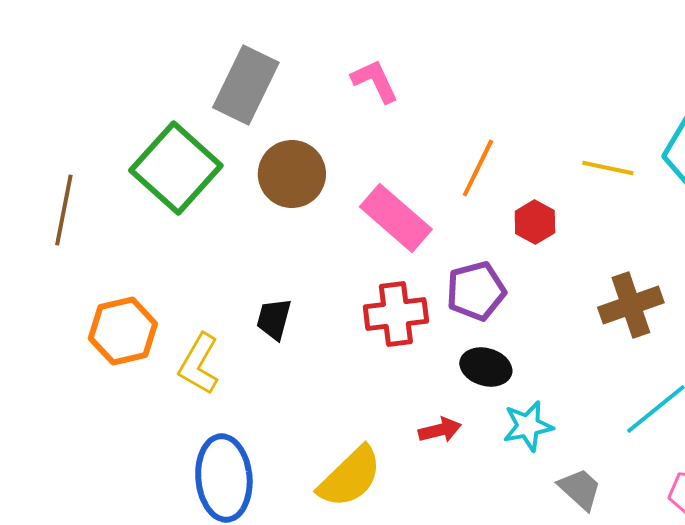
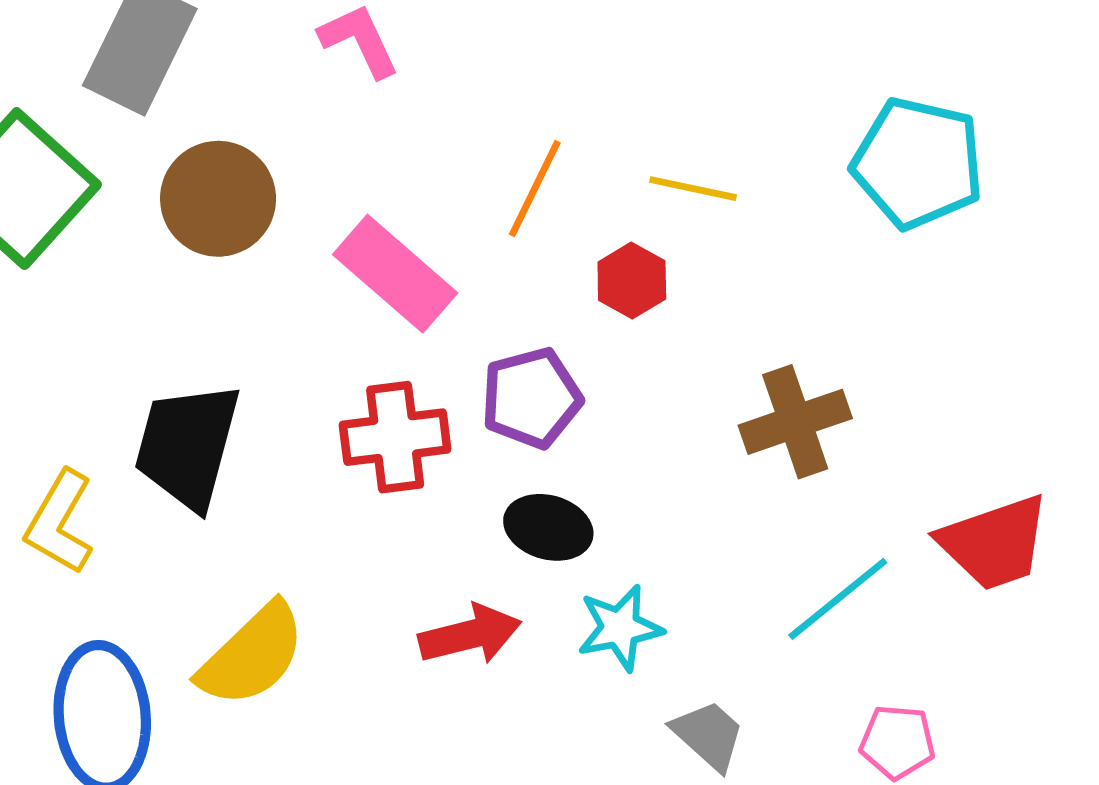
yellow line: (608, 168) -> (693, 189), moved
black trapezoid: (274, 319) -> (187, 446), size x1.8
red arrow: (440, 430) -> (470, 635), size x1.4
yellow semicircle: (350, 477) -> (252, 655), moved

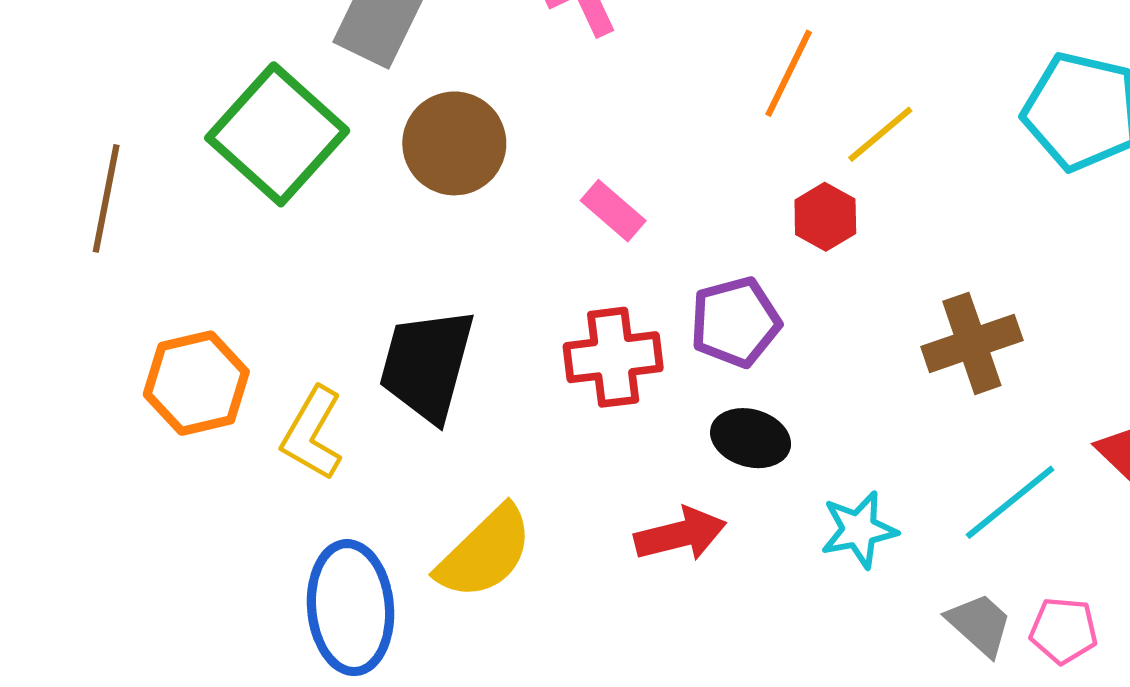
orange line: (535, 189) -> (789, 73), moved
yellow line: (693, 189) -> (880, 134), turned -52
pink rectangle: (395, 274) -> (613, 211), size x0.6
cyan star: (620, 628) -> (859, 530), moved
gray trapezoid: (708, 735) -> (980, 624), moved

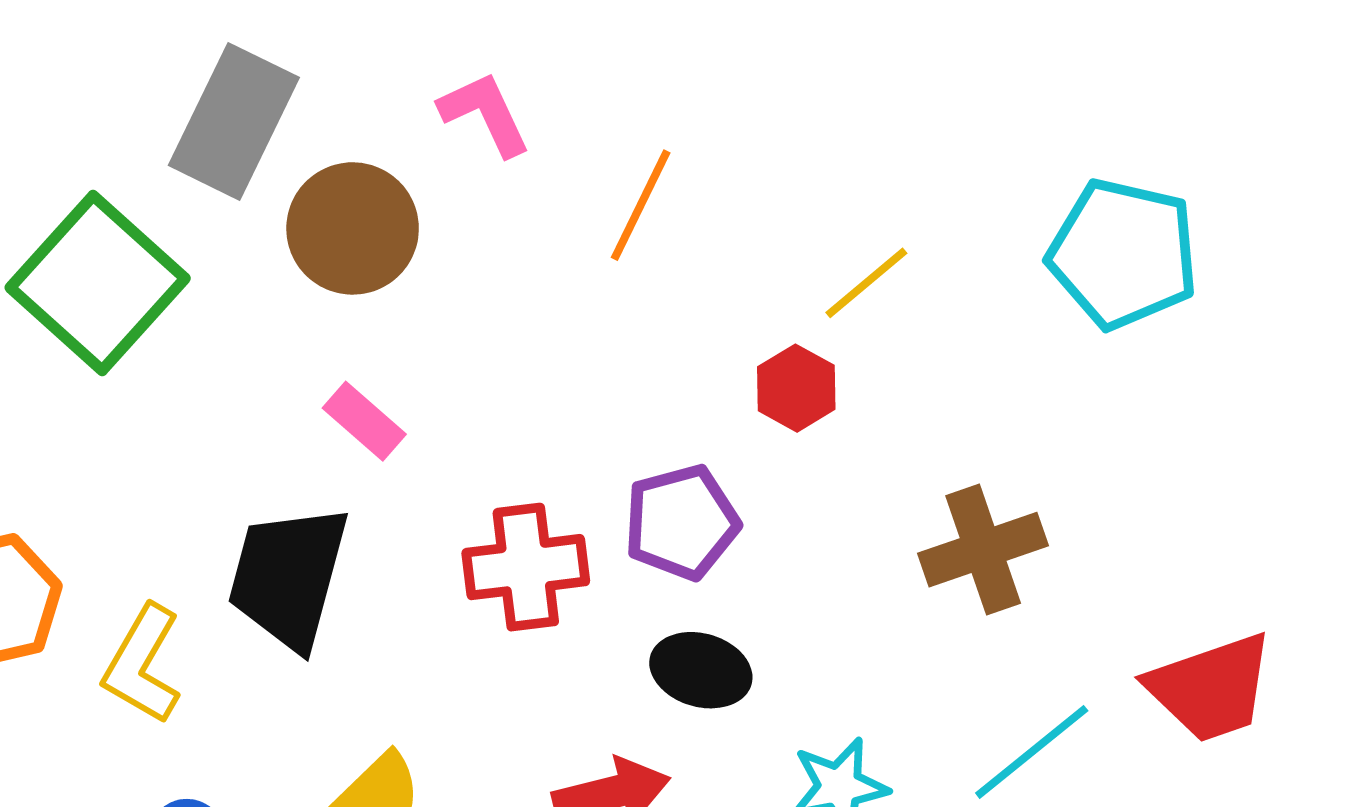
orange line: (789, 73) -> (641, 205), moved
brown circle: (454, 143) -> (353, 228), moved
pink rectangle: (613, 211) -> (364, 421), moved

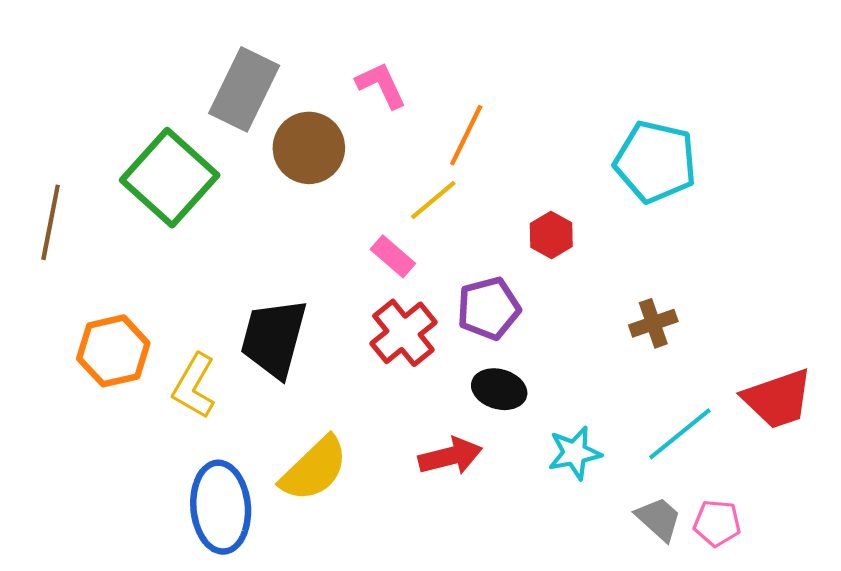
cyan pentagon: (1123, 254) -> (655, 162), moved
yellow line: (866, 283) -> (433, 200), moved
pink rectangle: (364, 421) -> (393, 256), moved
brown cross: (983, 550) -> (653, 323), size x0.7
red cross: (526, 567) -> (403, 333), turned -32

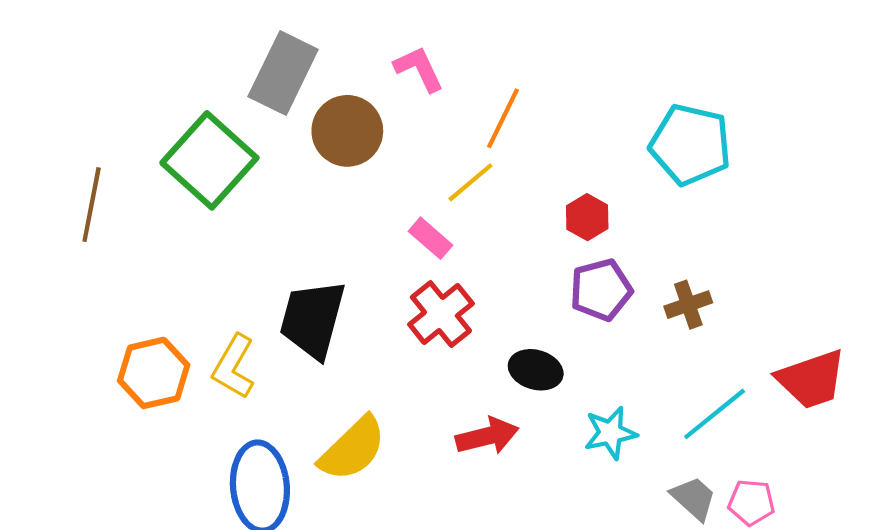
purple pentagon: (489, 308) -> (601, 290), moved
orange hexagon: (113, 351) -> (154, 373), moved

